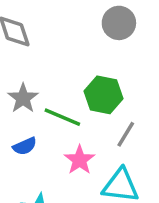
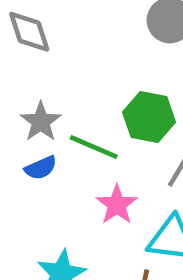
blue semicircle: (25, 146) -> (41, 168), moved

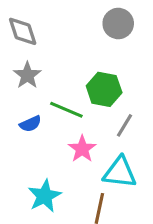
gray star: (41, 122) -> (27, 75), moved

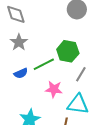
green line: (66, 110) -> (44, 64), turned -50
pink star: (82, 149) -> (54, 89), turned -30

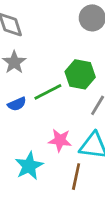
pink star: (54, 89) -> (60, 140), moved

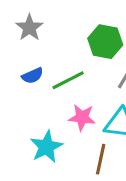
green line: (48, 92) -> (68, 80), moved

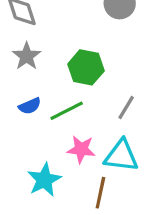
green hexagon: (105, 42) -> (86, 67), moved

